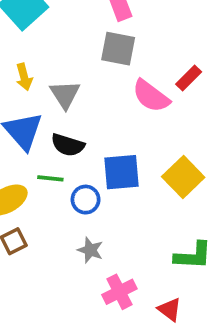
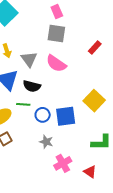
pink semicircle: (151, 96) -> (56, 63), moved
blue square: (122, 172) -> (66, 116), moved

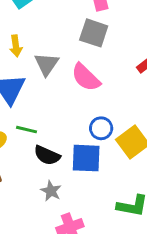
black semicircle: (32, 86) -> (47, 155), moved
blue circle: (43, 115) -> (101, 128), moved

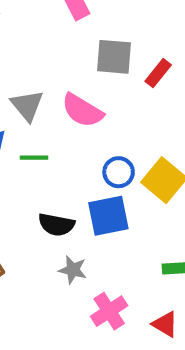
gray square: (94, 33) -> (114, 57), moved
green line: (26, 130) -> (34, 158), moved

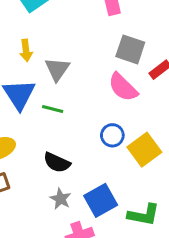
pink semicircle: (82, 111) -> (123, 87), moved
blue square: (108, 216) -> (101, 200), moved, turned -32

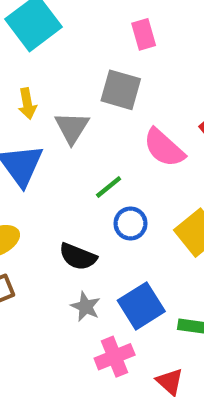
gray square: (130, 49) -> (121, 90), moved
green line: (53, 109) -> (109, 187), moved, turned -50
blue circle: (112, 135) -> (130, 224), moved

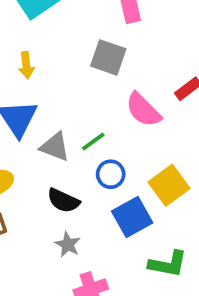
gray triangle: (72, 128) -> (55, 147), moved, turned -44
blue square: (141, 306) -> (132, 217), moved

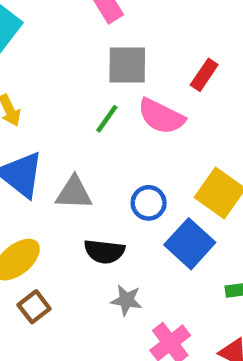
gray square: (108, 57) -> (127, 65), moved
green line: (93, 141) -> (107, 119), moved

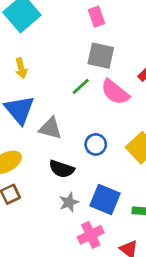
blue square: (190, 244) -> (105, 199), moved, turned -32
gray star: (126, 300) -> (69, 202), turned 30

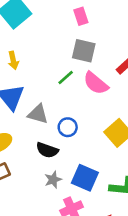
blue circle: (96, 144) -> (68, 127), moved

